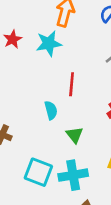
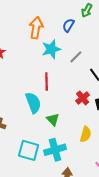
cyan star: (49, 43) -> (51, 49), moved
cyan semicircle: (51, 110) -> (33, 103), size x1.5

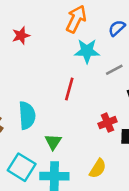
cyan semicircle: (33, 103) -> (27, 115), moved
green triangle: (53, 119) -> (53, 142), moved

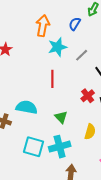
cyan semicircle: (27, 115) -> (27, 107), turned -60
green triangle: (53, 142) -> (61, 117), moved

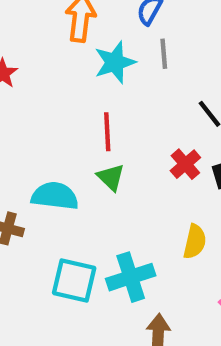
gray line: (82, 55) -> (164, 54), moved, turned -48
green triangle: (61, 117) -> (111, 177), moved

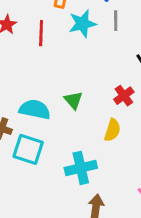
red line: (107, 132) -> (41, 33), moved
yellow semicircle: (195, 242) -> (112, 130), moved
cyan square: (74, 280) -> (28, 149), moved

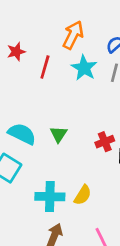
cyan star: (82, 24) -> (84, 68), turned 30
yellow semicircle: (112, 130) -> (83, 195), moved

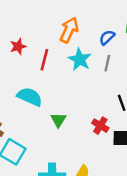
cyan semicircle: (22, 134) -> (30, 97), moved
red cross: (105, 142) -> (100, 126), turned -35

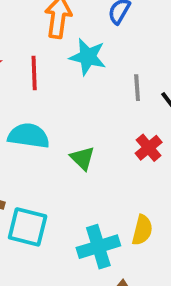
gray line: (107, 63) -> (137, 88), moved
red cross: (100, 126) -> (149, 148), turned 35

